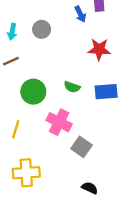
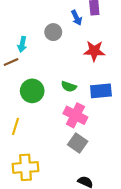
gray circle: (42, 29) -> (53, 32), moved
cyan arrow: (12, 32) -> (22, 44), moved
pink cross: (59, 122) -> (75, 115), moved

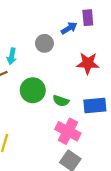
blue arrow: (77, 18) -> (69, 28), turned -96
green circle: (32, 91) -> (33, 90), moved

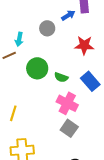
blue rectangle: (95, 105) -> (90, 81), turned 54

